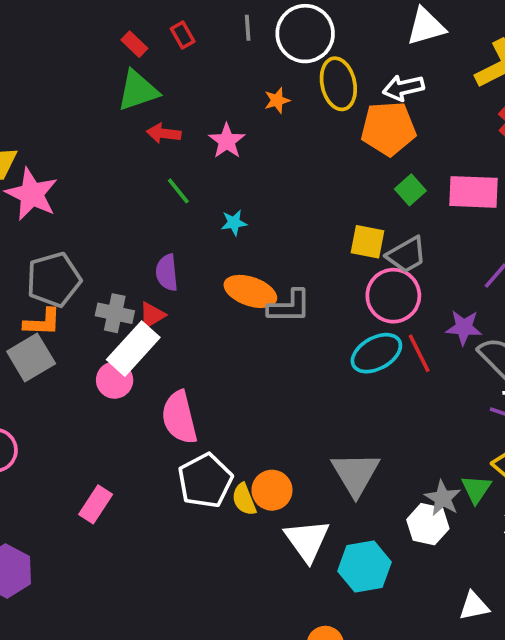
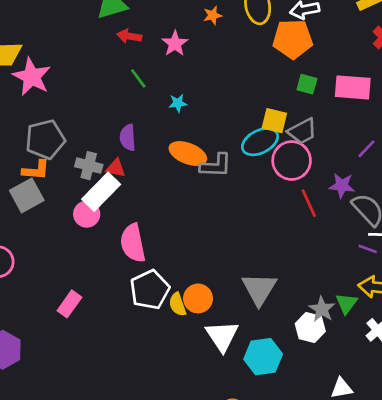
green square: (410, 190) -> (307, 84), turned -35
red triangle: (152, 315) -> (116, 168), turned 40
cyan ellipse: (376, 353) -> (260, 142), moved

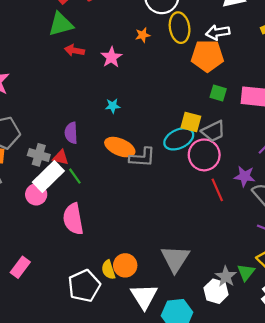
green line: (138, 78) -> (75, 176), moved
white pentagon: (150, 290) -> (84, 286), moved

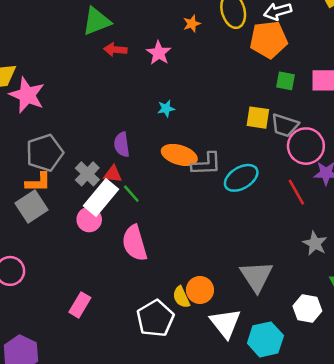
gray trapezoid: (213, 131) -> (285, 125), turned 50
cyan ellipse: (179, 139) -> (241, 178), moved
gray cross: (39, 155) -> (87, 174), turned 35
pink circle: (204, 155) -> (306, 146), moved
gray star: (226, 276) -> (315, 243), moved

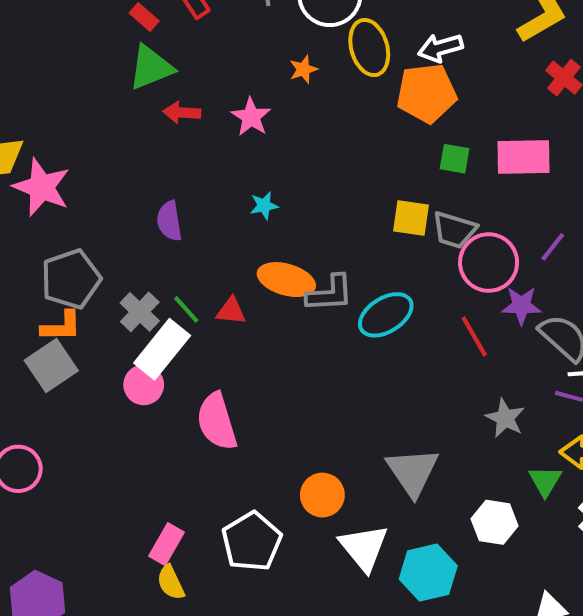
purple semicircle: (122, 145) -> (169, 221), moved
red triangle: (113, 174) -> (231, 311), moved
green line: (131, 194) -> (186, 309), moved
yellow semicircle: (181, 297) -> (171, 582), moved
pink rectangle: (80, 305) -> (167, 544), moved

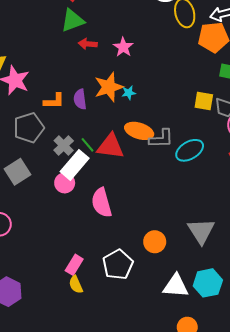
orange star: (303, 69) -> (109, 87), moved, size x2.0
red triangle: (231, 311) -> (110, 146), size x1.8
orange L-shape: (61, 326) -> (54, 101), moved
white triangle: (364, 548) -> (176, 286), moved, turned -48

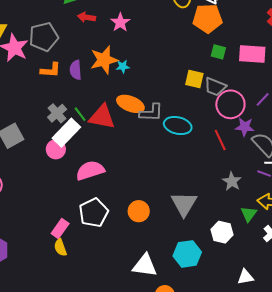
gray pentagon: (29, 128) -> (44, 37), moved
cyan ellipse: (190, 150) -> (178, 126), turned 40
pink semicircle: (102, 203) -> (90, 170), turned 84
white pentagon: (118, 265) -> (94, 213), moved
white triangle: (176, 286) -> (145, 265), moved

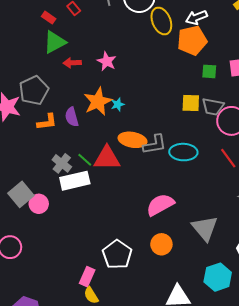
white rectangle: (66, 133) -> (75, 181), turned 44
pink circle: (56, 149) -> (39, 204), moved
pink semicircle: (90, 170) -> (160, 205), moved

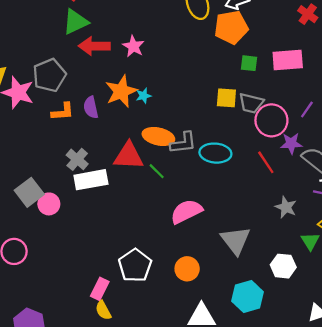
red arrow: (72, 63) -> (94, 46), size x1.5
green line: (85, 160) -> (157, 171), moved
orange circle: (161, 244) -> (187, 269), moved

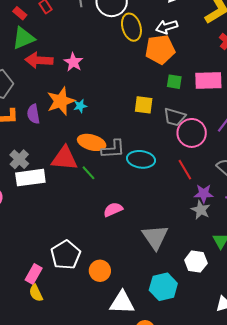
yellow square: (226, 98) -> (144, 105), moved
purple star: (291, 143) -> (204, 194), moved
pink semicircle: (186, 211) -> (113, 210), size x0.7
orange circle: (187, 269) -> (100, 271), moved

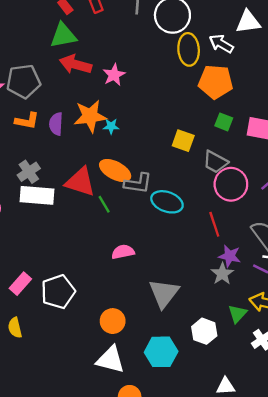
white arrow: (167, 27) -> (221, 44), moved, turned 35
orange circle: (100, 271) -> (113, 321), moved
pink rectangle: (34, 274) -> (20, 284), moved

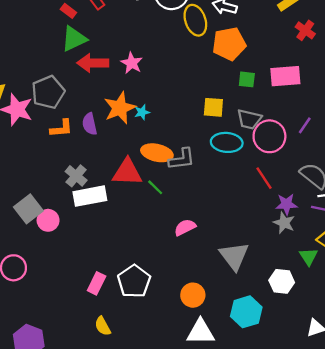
cyan ellipse: (167, 202) -> (227, 142), moved

